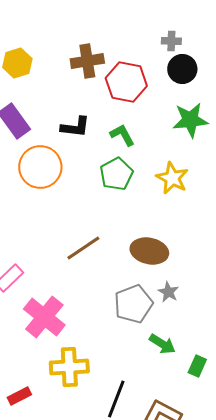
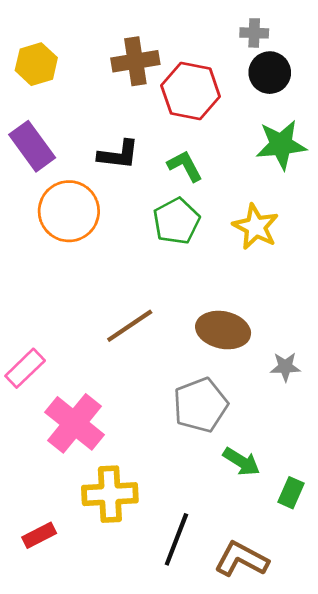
gray star: (168, 292) -> (285, 367), moved, turned -30

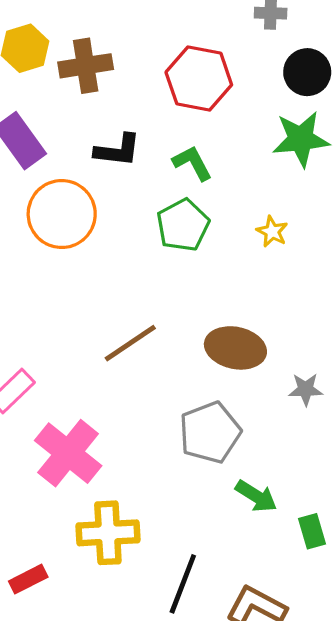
brown cross: (135, 61) -> (86, 66), moved
black circle: (270, 73) -> (307, 72), moved
yellow star: (256, 227) -> (272, 232), size x0.6
green rectangle: (291, 493) -> (312, 531), turned -40

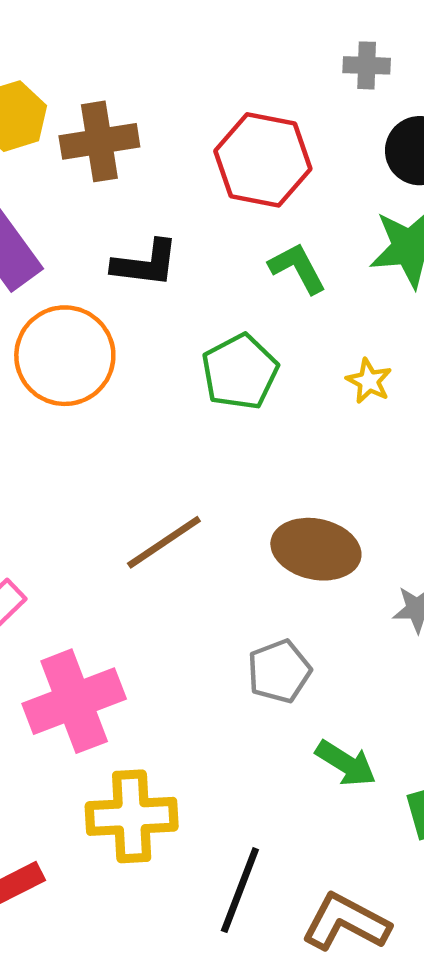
green L-shape: (192, 163) -> (298, 268), moved
gray pentagon: (210, 432) -> (279, 671), size x0.7
pink cross: (68, 453) -> (74, 701), turned 30

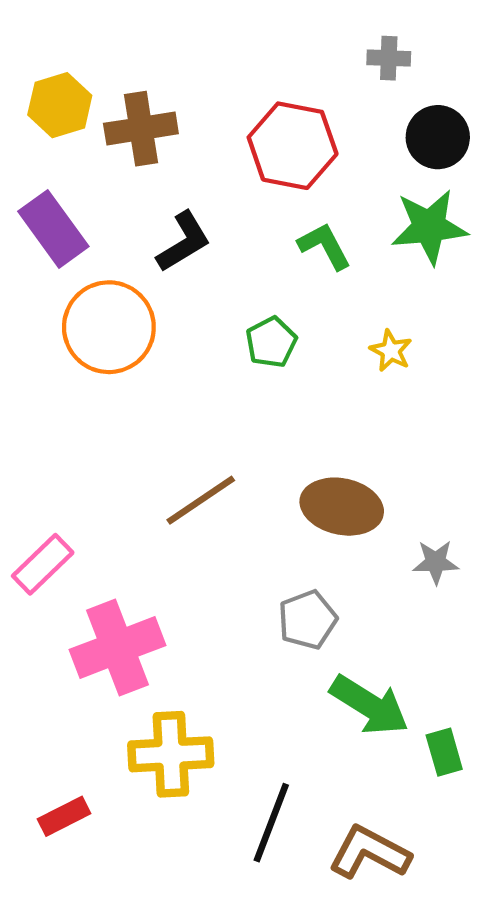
black L-shape: (145, 264) -> (184, 242), turned -38
green pentagon: (240, 372) -> (271, 342), size x0.7
green arrow: (346, 763) -> (369, 705), size x1.4

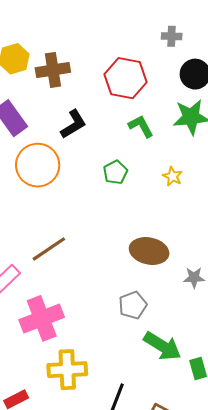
brown line: (201, 500) -> (49, 249), moved

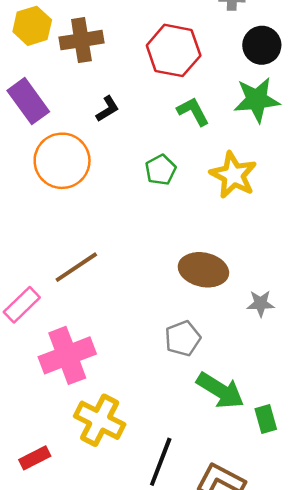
black L-shape: (73, 124) -> (107, 109), size x0.7
yellow star: (173, 176) -> (233, 175), size x1.8
yellow cross: (67, 370) -> (100, 420), turned 30

